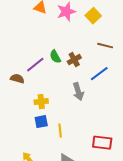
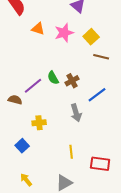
brown line: (105, 46) -> (101, 57), moved
blue square: (41, 122) -> (22, 146), moved, turned -32
yellow line: (60, 131) -> (71, 152), moved

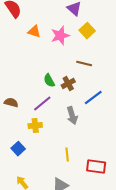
yellow square: (91, 37) -> (87, 31), moved
brown line: (101, 57) -> (84, 64), moved
purple line: (33, 86) -> (42, 104), moved

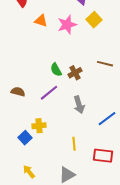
brown line: (84, 64) -> (105, 64), moved
blue line: (93, 98) -> (107, 119), moved
yellow cross: (35, 126) -> (39, 126), moved

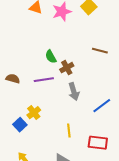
brown cross: (75, 73) -> (67, 68), moved
purple line: (49, 93) -> (44, 80), turned 30
yellow cross: (39, 126) -> (34, 113), turned -32

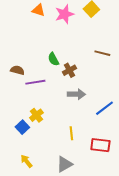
brown semicircle: (13, 79) -> (17, 70), moved
purple line: (44, 80) -> (35, 82), moved
gray arrow: (74, 92) -> (76, 94), turned -72

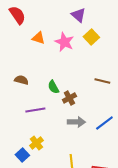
pink star: (64, 14) -> (64, 42), turned -30
brown semicircle: (17, 70) -> (21, 80), moved
blue line: (104, 108) -> (104, 123), moved

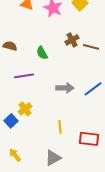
brown cross: (69, 98) -> (72, 40), moved

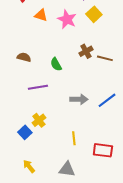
gray triangle: (53, 158) -> (67, 169), turned 36

